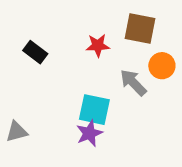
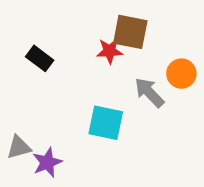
brown square: (140, 29) -> (130, 32), moved
purple star: (89, 133) -> (47, 162), moved

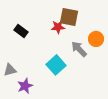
cyan square: (106, 123) -> (56, 65), turned 36
gray triangle: (19, 147) -> (10, 70), moved

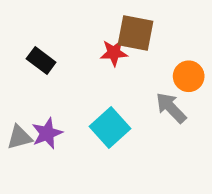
gray arrow: (79, 49) -> (171, 108), moved
purple star: (25, 86) -> (47, 133), moved

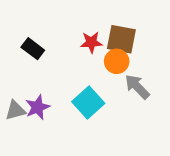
brown square: (136, 33) -> (121, 39), moved
orange circle: (189, 76) -> (117, 61), moved

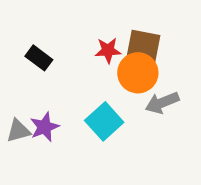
orange circle: (117, 61) -> (138, 73), size x1.4
gray arrow: (137, 87) -> (162, 103), turned -68

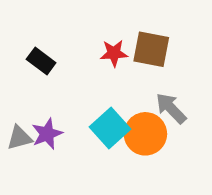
orange circle: (138, 73) -> (145, 134), moved
gray arrow: (162, 103) -> (171, 108), turned 68

